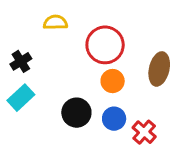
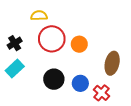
red circle: (105, 45) -> (52, 39), moved
brown ellipse: (159, 69) -> (112, 63), moved
orange circle: (113, 81) -> (79, 44), moved

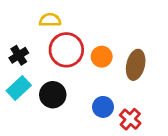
brown ellipse: (112, 63) -> (136, 65), moved
black circle: (54, 79) -> (53, 95), moved

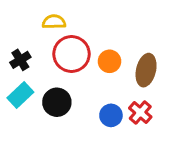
red cross: (130, 119) -> (140, 112), moved

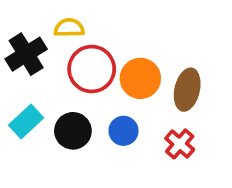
black cross: (20, 60) -> (26, 54), moved, size x1.5
orange circle: (109, 61) -> (140, 78), size x1.4
blue circle: (111, 115) -> (123, 131), moved

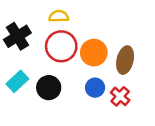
yellow semicircle: (69, 28) -> (59, 16), moved
blue circle: (123, 131) -> (95, 88), moved

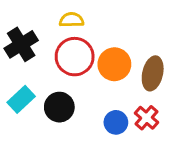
blue circle: (95, 88) -> (116, 122), moved

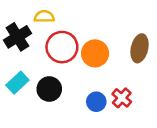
yellow semicircle: (72, 20) -> (44, 17), moved
brown ellipse: (153, 73) -> (140, 48), moved

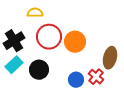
black cross: (17, 37) -> (14, 41), moved
brown ellipse: (140, 48) -> (110, 58), moved

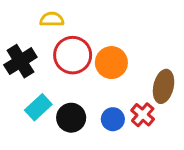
cyan rectangle: (14, 65) -> (38, 107), moved
black circle: (39, 70) -> (71, 118), moved

